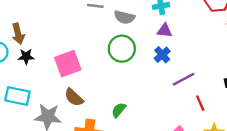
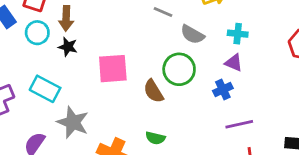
brown semicircle: (74, 97) -> (153, 91), moved
green semicircle: (119, 110) -> (155, 138), turned -133

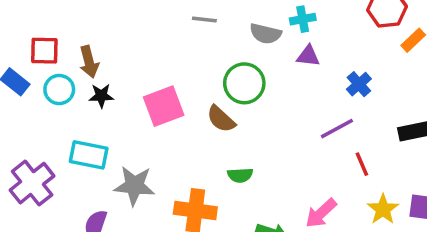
gray semicircle: (192, 34) -> (265, 34), moved
blue cross: (223, 89) -> (359, 84), moved

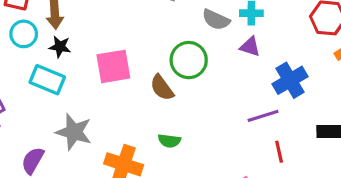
blue cross: (359, 84) -> (290, 80), size x1.5
cyan rectangle: (89, 155) -> (47, 80), moved

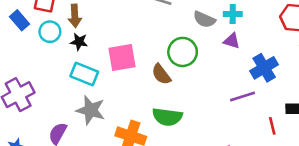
cyan rectangle: (47, 80) -> (84, 74), moved
green semicircle: (169, 141) -> (167, 117), size x1.6
red line: (279, 152) -> (272, 126), moved

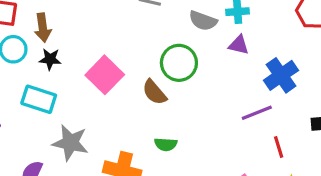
pink square: (122, 57) -> (105, 75), turned -32
cyan rectangle: (84, 74) -> (39, 99), moved
green semicircle: (167, 117) -> (166, 144), size x0.6
red line: (272, 126) -> (279, 147), moved

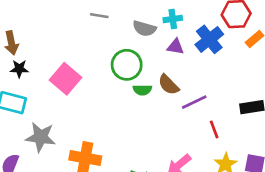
blue cross: (281, 75) -> (209, 39), moved
brown semicircle: (154, 92) -> (169, 85), moved
green semicircle: (166, 144) -> (142, 90), moved

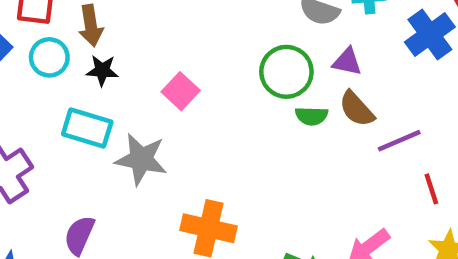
purple triangle: (175, 47) -> (347, 62), moved
pink square: (65, 79) -> (181, 91), size x0.7
gray star: (41, 137) -> (141, 159), moved

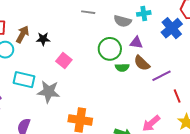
brown arrow: (91, 26) -> (22, 34), turned -138
black star: (102, 70) -> (43, 39), moved

